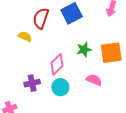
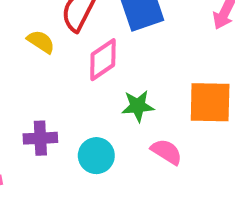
green star: (84, 50) -> (138, 106), moved
pink diamond: (57, 64) -> (103, 60), moved

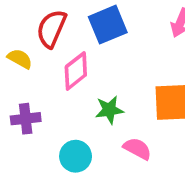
purple cross: (40, 138) -> (26, 119), moved

